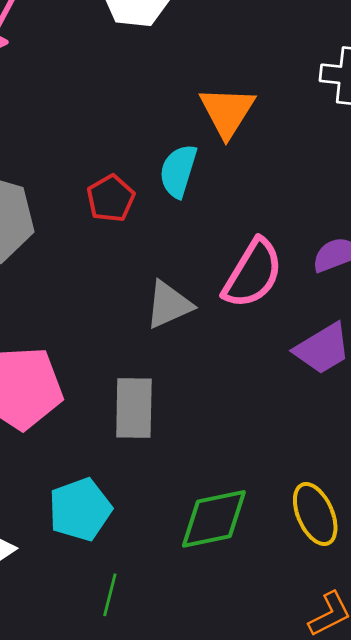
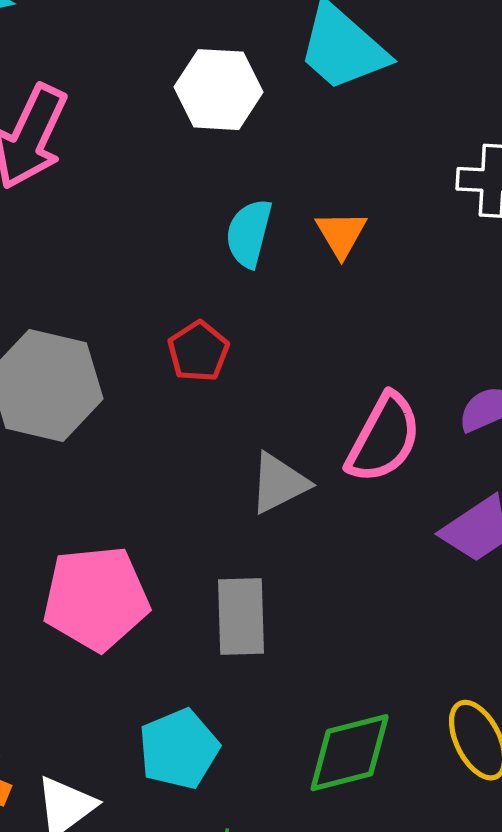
orange triangle: (227, 112) -> (341, 234), size x0.7
cyan semicircle: (178, 171) -> (249, 233), moved

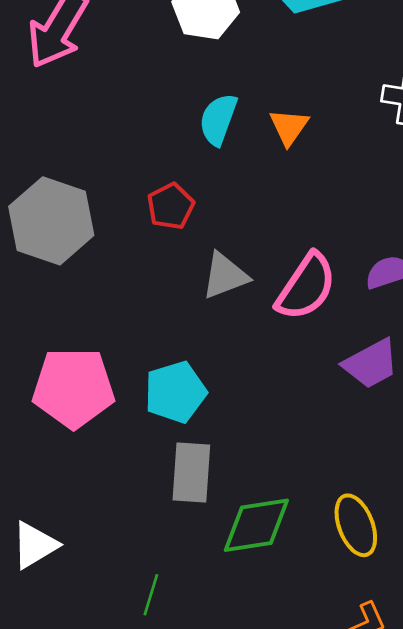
gray triangle: (279, 483) -> (225, 276), moved
gray rectangle: (241, 617) -> (191, 472), moved
cyan pentagon: (179, 749) -> (175, 392), moved

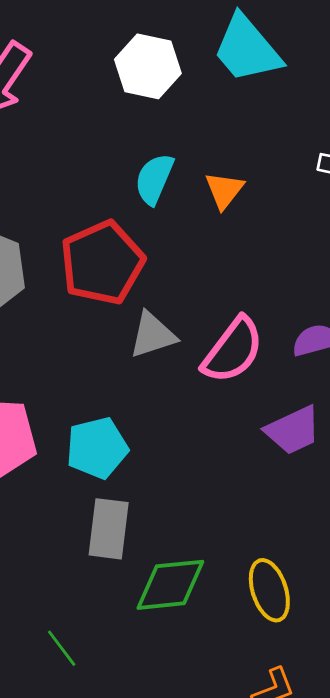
red pentagon: (171, 206) -> (102, 263), size x1.8
green line: (151, 595) -> (62, 648), turned -57

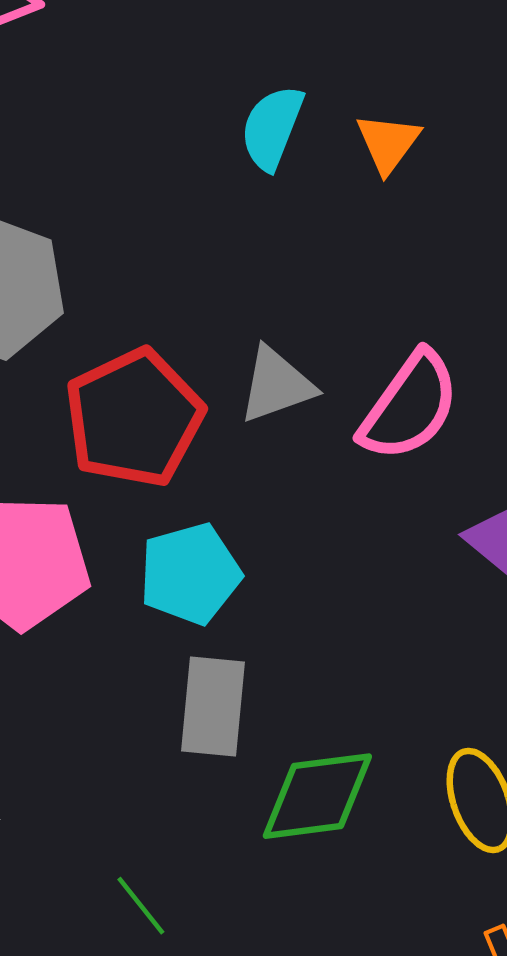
red pentagon: (102, 263) -> (134, 418), moved

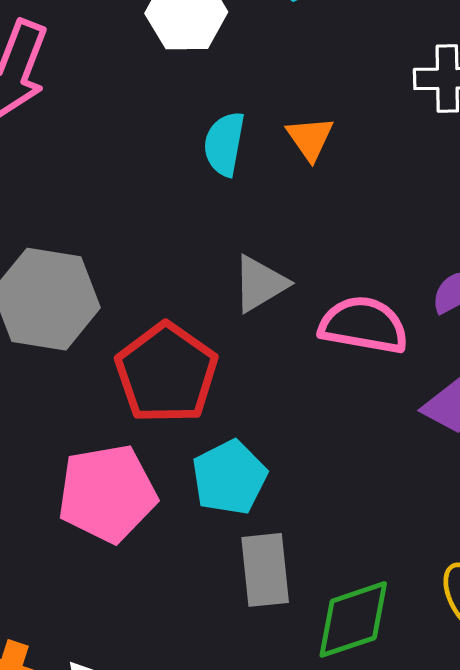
gray triangle: (277, 385) -> (260, 284), moved
pink semicircle: (410, 406) -> (364, 325), turned -104

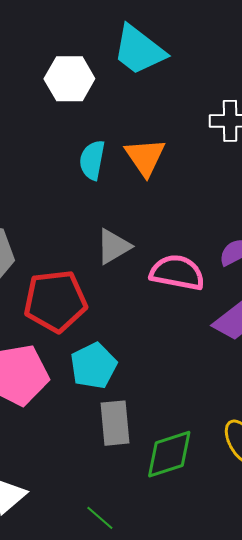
orange triangle: (310, 138) -> (145, 157), size x1.4
red pentagon: (166, 373) -> (55, 301), turned 30

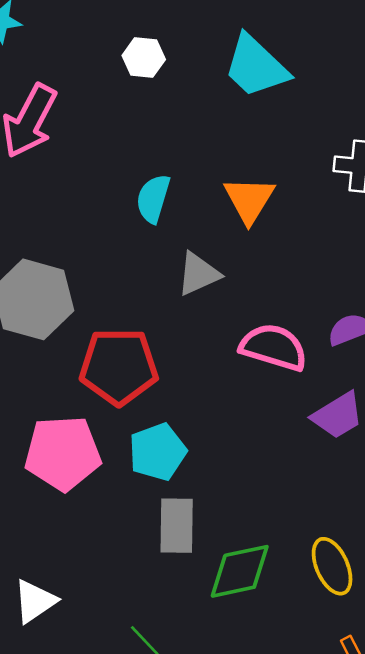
white hexagon: (69, 79) -> (144, 58), moved, size x0.7
cyan semicircle: (92, 160) -> (153, 199), moved
gray triangle: (113, 246) -> (198, 274), moved

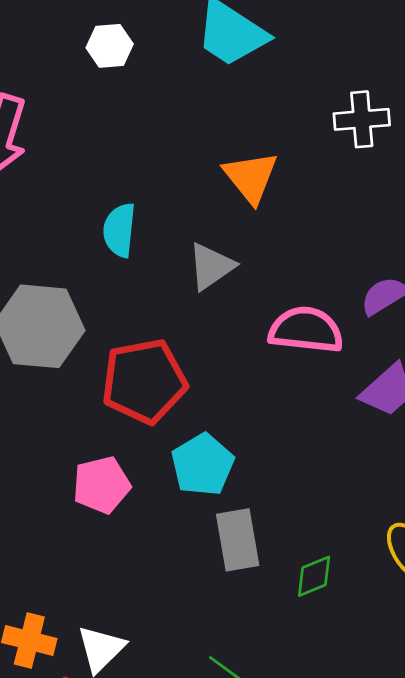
cyan semicircle: (153, 199) -> (119, 230), moved
pink pentagon: (63, 453) -> (102, 485), size x0.7
green diamond: (240, 571) -> (314, 576), size x0.6

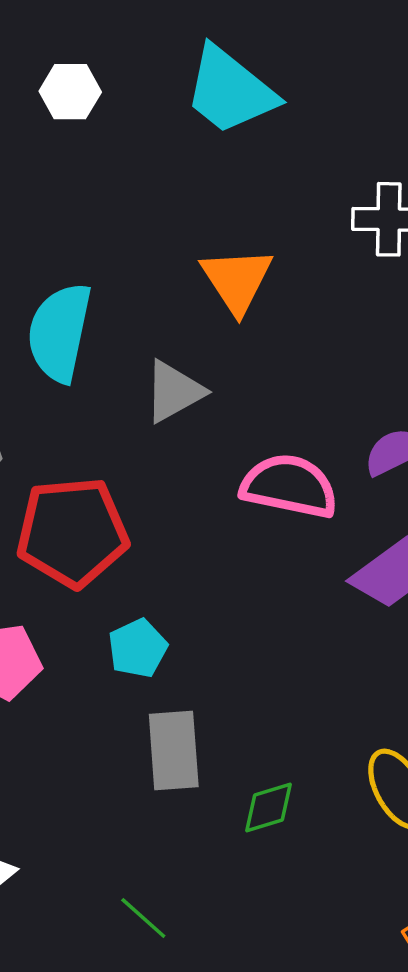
cyan semicircle: (119, 230) -> (59, 332), size x1.4
cyan pentagon: (203, 465) -> (138, 648), size x0.7

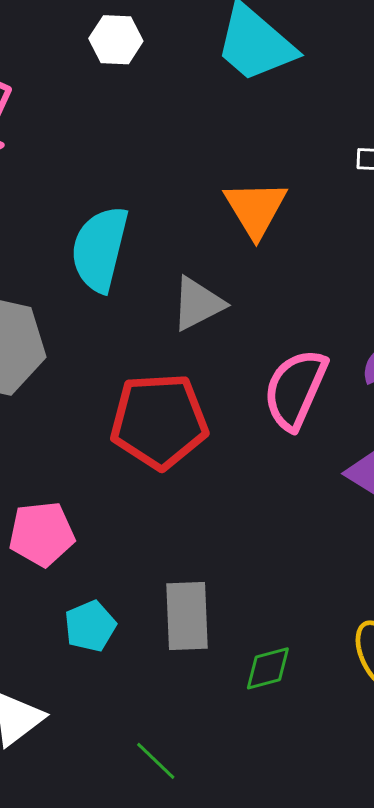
pink semicircle: (289, 486) -> (295, 389), turned -80
red pentagon: (72, 532) -> (159, 421), moved
cyan pentagon: (138, 648) -> (90, 626), moved

